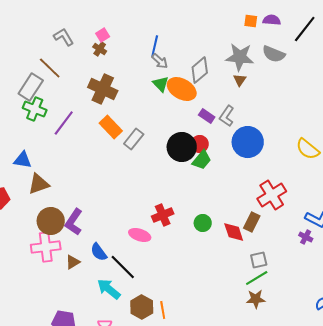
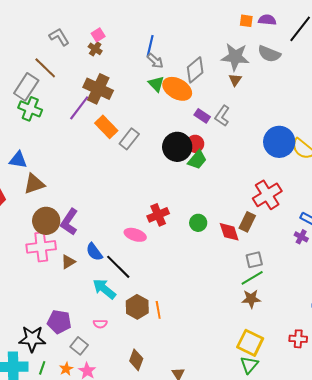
purple line: (64, 123) -> (79, 108), moved
blue circle: (248, 142) -> (279, 142), moved

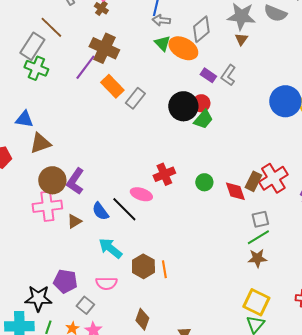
gray arrow: (155, 61) -> (161, 20), turned 144
red cross: (267, 195) -> (273, 178), moved
black line: (118, 267) -> (124, 209), moved
pink semicircle: (100, 324) -> (106, 283), size x1.5

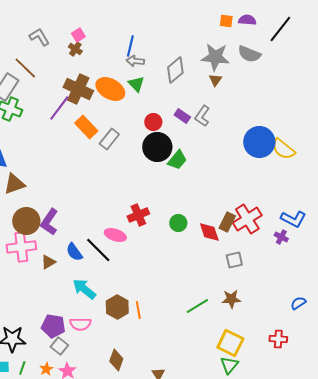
orange ellipse: (183, 48) -> (110, 89), moved
red circle: (201, 103) -> (153, 122), moved
green line: (258, 237) -> (197, 306), moved
purple pentagon: (65, 281) -> (53, 326), moved

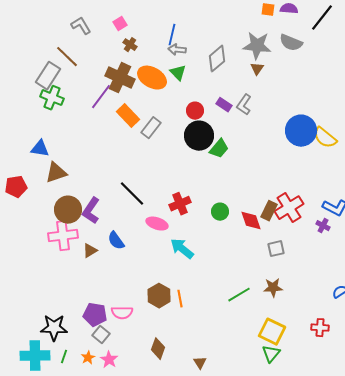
brown cross: (75, 49) -> (130, 45), moved
black line: (98, 250) -> (132, 194), moved
cyan arrow: (84, 289) -> (182, 249), moved

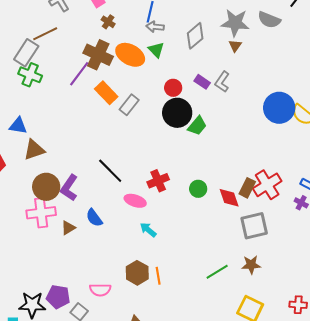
brown line: (67, 57) -> (45, 34), turned -70
cyan arrow: (182, 249) -> (148, 230), moved, size x0.7
gray square: (276, 249) -> (254, 226), size x1.6
purple pentagon: (95, 315) -> (58, 297), moved

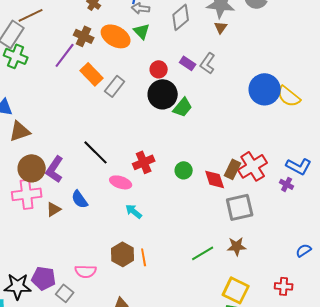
brown cross: (98, 55) -> (84, 36), size x0.7

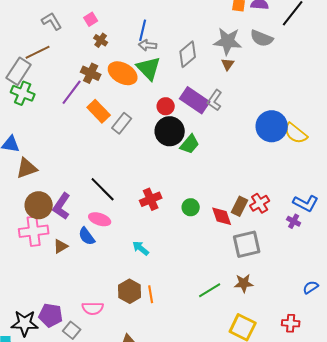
green triangle: (142, 31) -> (149, 68), size x1.5
purple rectangle: (188, 63) -> (195, 100), size x1.8
red cross: (253, 166) -> (260, 203), size x0.7
pink ellipse: (121, 182) -> (100, 219), moved

